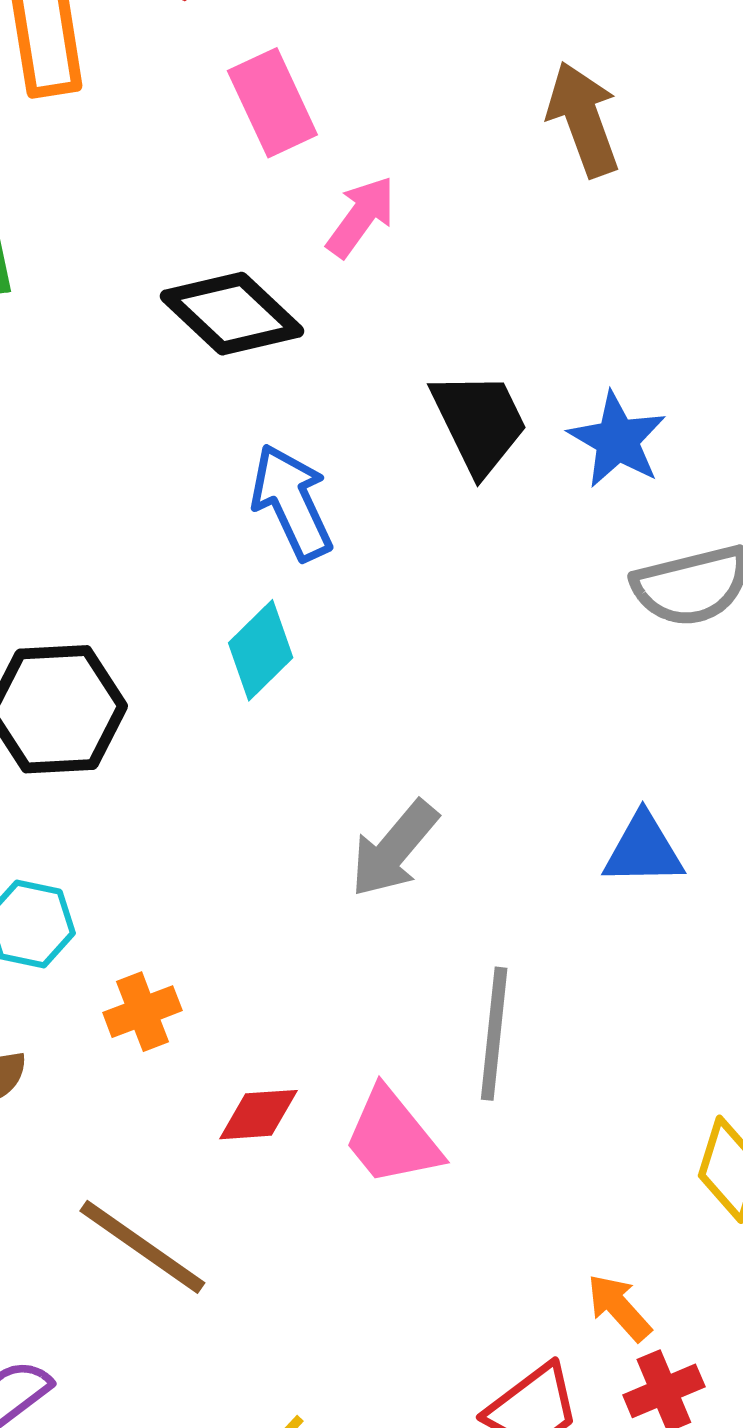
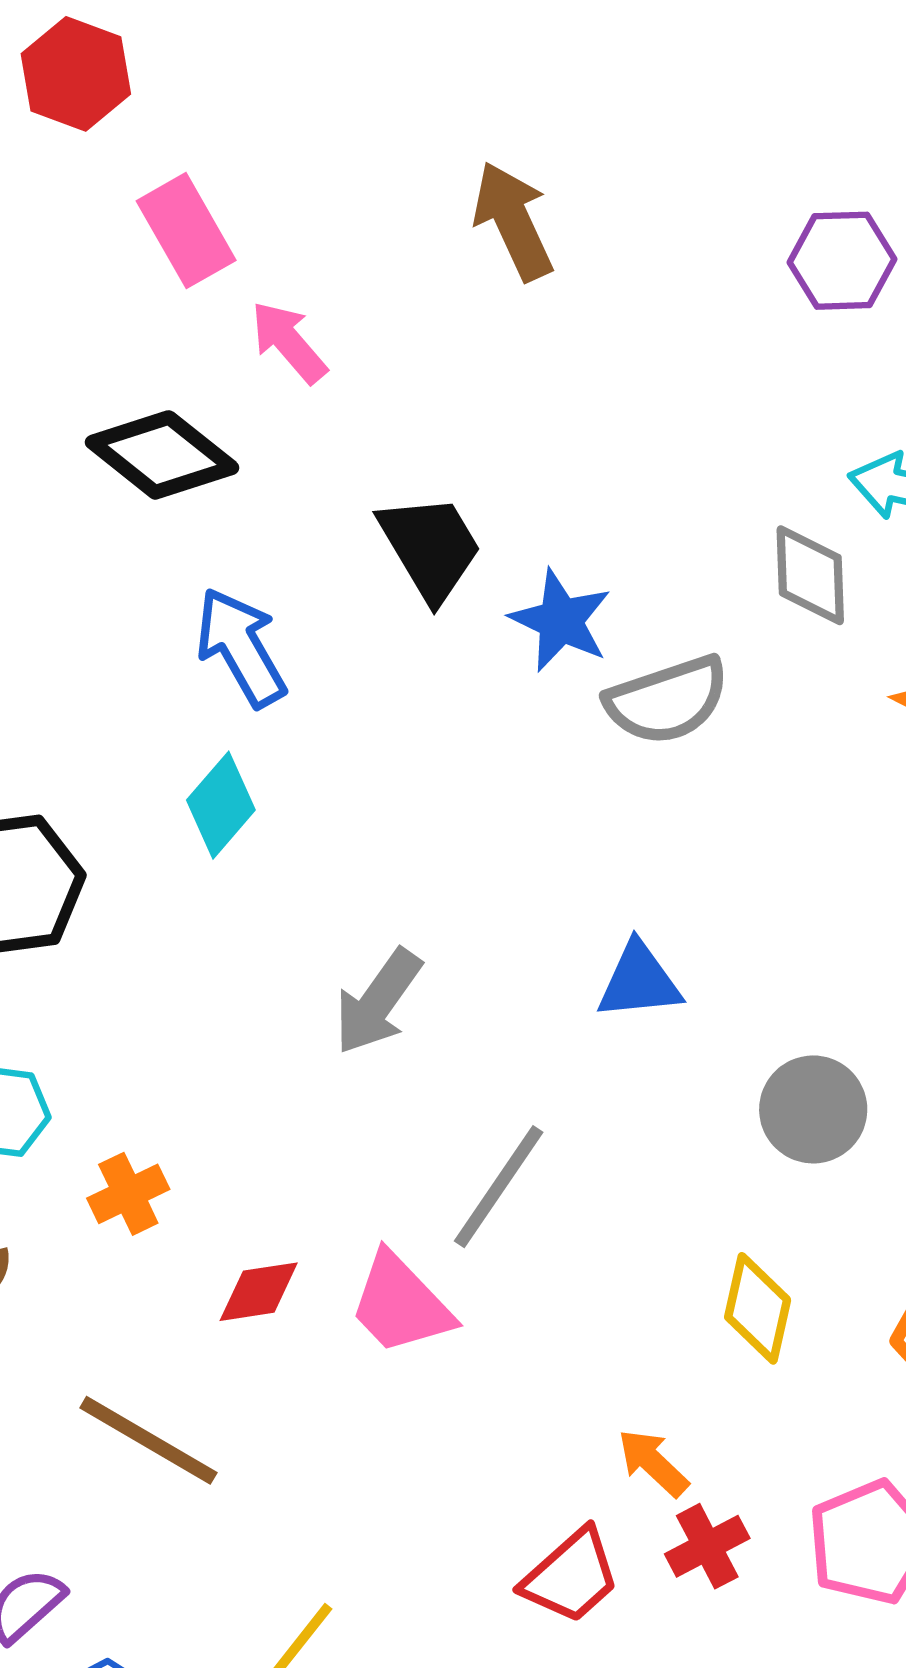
pink arrow: (361, 217) -> (289, 342), turned -72
blue star: (617, 440) -> (561, 621), moved
gray line: (494, 1034) -> (499, 1187), turned 33

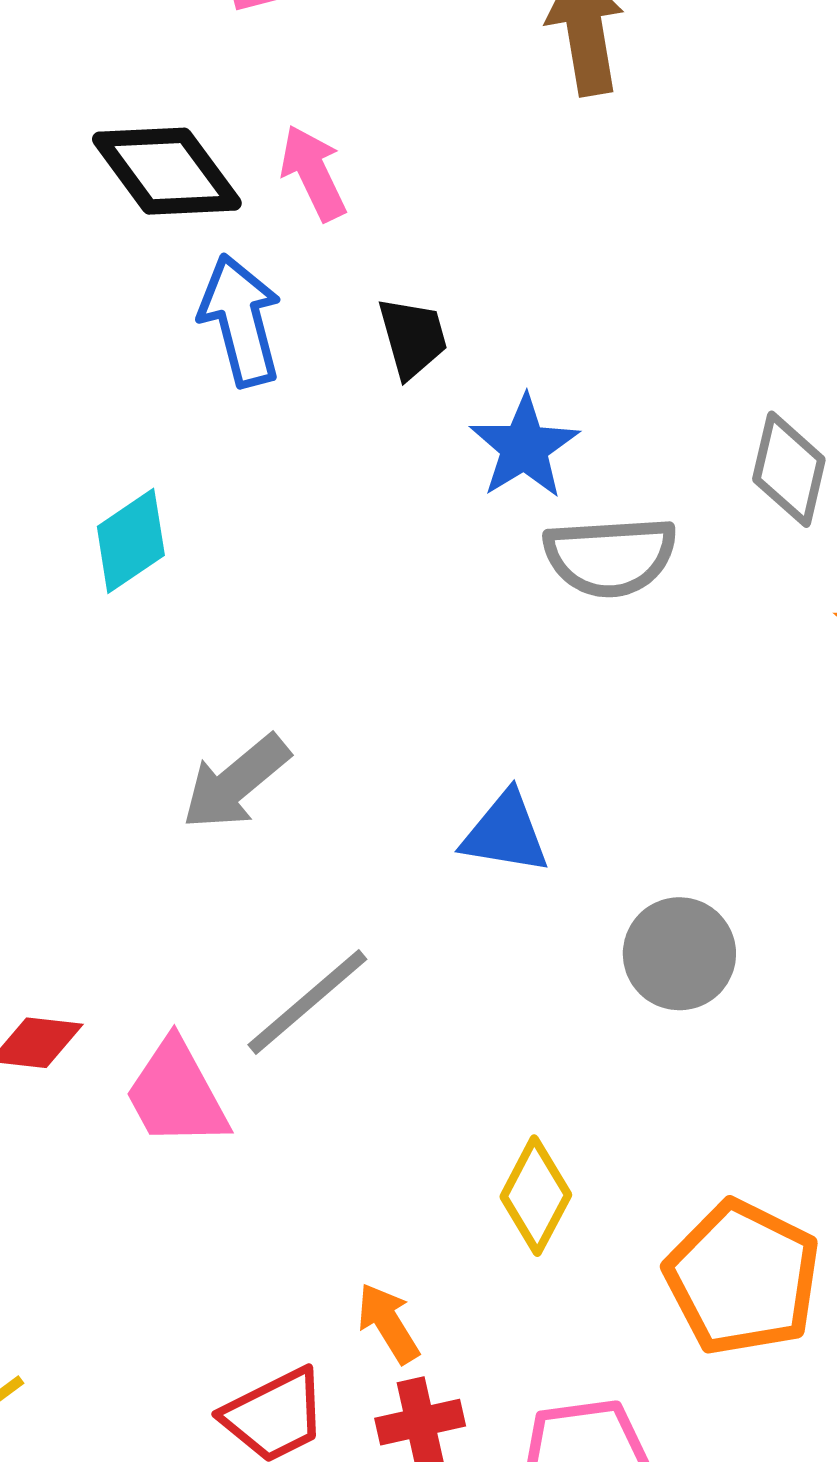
pink arrow: (289, 342) -> (313, 173), moved
black trapezoid: (430, 547) -> (413, 338), size x0.7
blue arrow: (241, 647) -> (241, 320), moved
gray circle: (813, 1109) -> (679, 954), moved

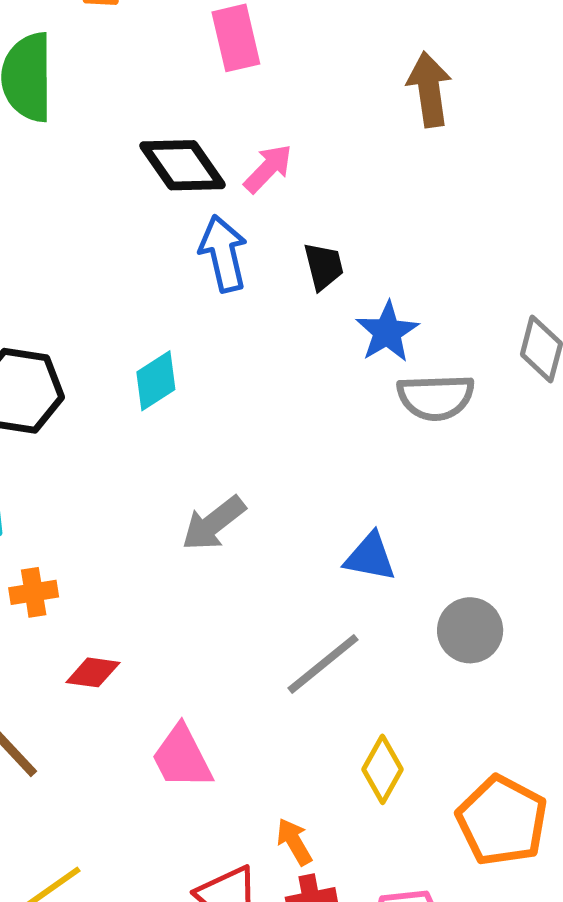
pink arrow: (313, 173) -> (268, 169), turned 68
gray line: (307, 1002) -> (323, 664), moved
pink trapezoid: (176, 1094) -> (182, 757), moved

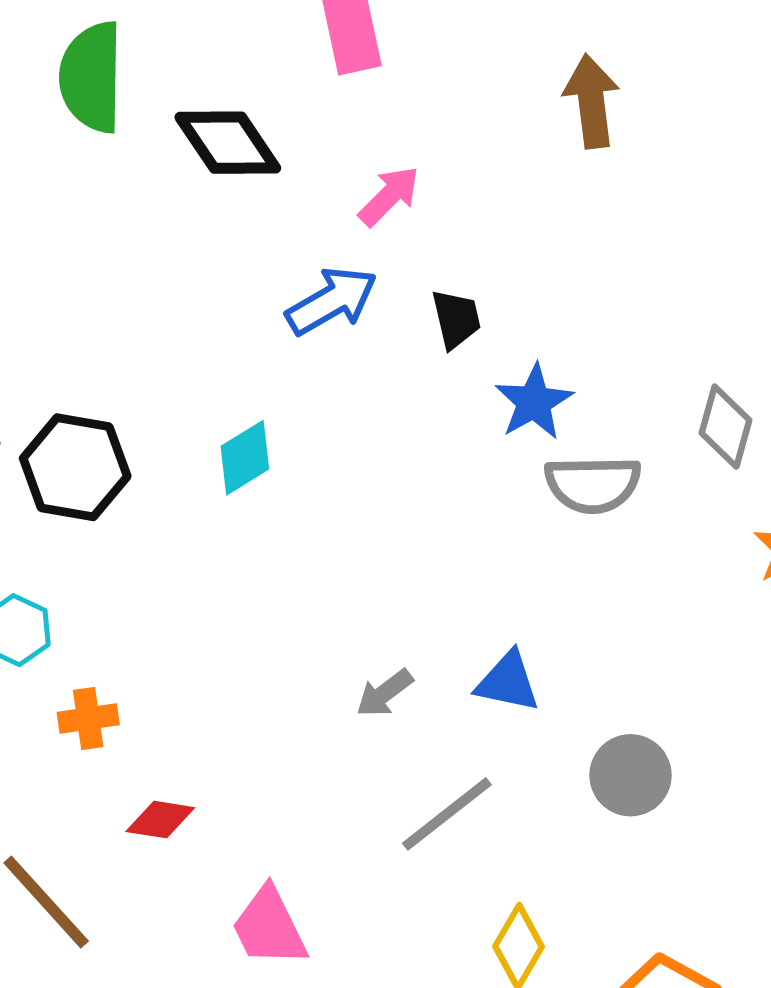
black diamond: (183, 165) -> (228, 143), moved
blue arrow: (223, 254) -> (332, 301), turned 72
gray arrow: (213, 523) -> (385, 693), moved, size x0.7

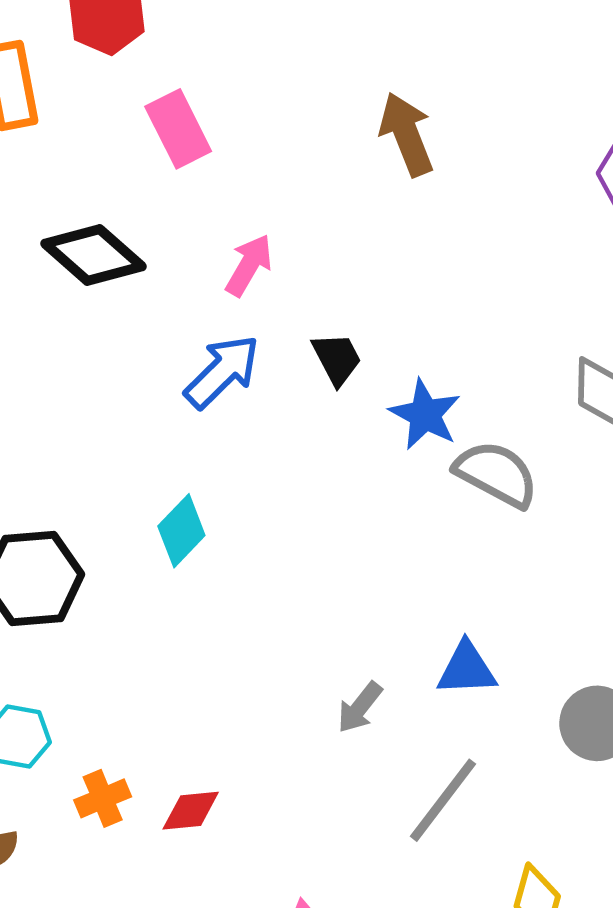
gray semicircle: (593, 484) -> (496, 474), turned -136
red diamond: (160, 820) -> (191, 811), moved

